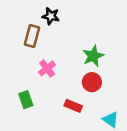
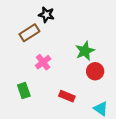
brown rectangle: (32, 36) -> (29, 33), turned 42
red circle: (92, 82) -> (95, 71), moved

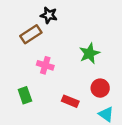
pink cross: (43, 62) -> (45, 65), turned -35
red circle: (95, 71) -> (100, 88), moved

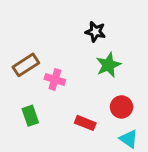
black star: (49, 15) -> (95, 32), moved
brown rectangle: (31, 34) -> (26, 65), moved

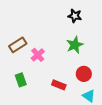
black star: (95, 32) -> (75, 16), moved
pink cross: (55, 79) -> (38, 55), turned 32

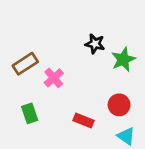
black star: (75, 16) -> (95, 44), moved
green star: (75, 45) -> (123, 59), moved

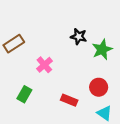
brown rectangle: (25, 64) -> (14, 44), moved
green rectangle: (30, 113) -> (24, 94), turned 49

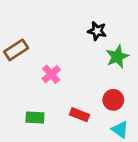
black star: (79, 37) -> (97, 31), moved
green rectangle: (24, 94) -> (35, 117), moved, turned 63

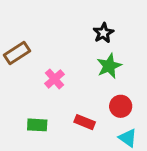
black star: (97, 31) -> (103, 33), turned 30
green star: (117, 57) -> (109, 66), moved

